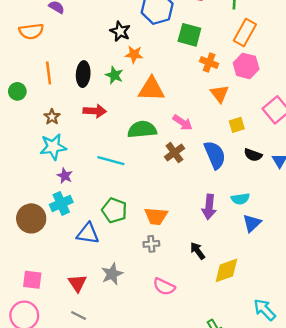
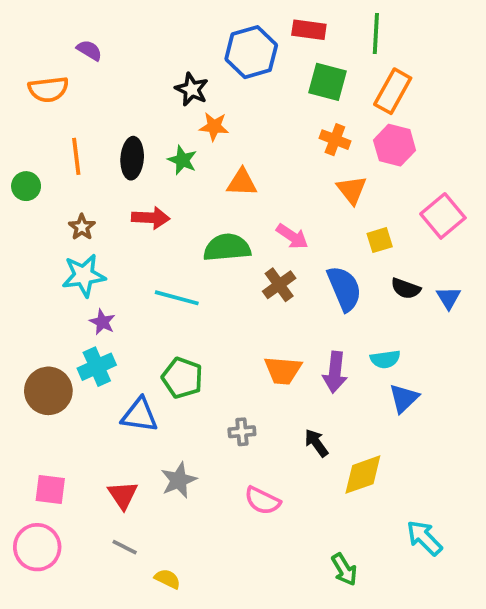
green square: (189, 35) -> (328, 82), moved
orange triangle: (151, 89) -> (242, 182), size x0.7
orange trapezoid: (156, 216) -> (283, 370), moved

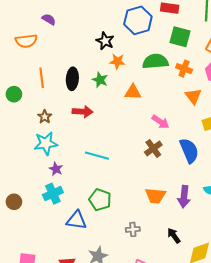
green semicircle: (227, 248) -> (155, 61), moved
brown circle: (48, 391) -> (14, 202), moved, size x0.6

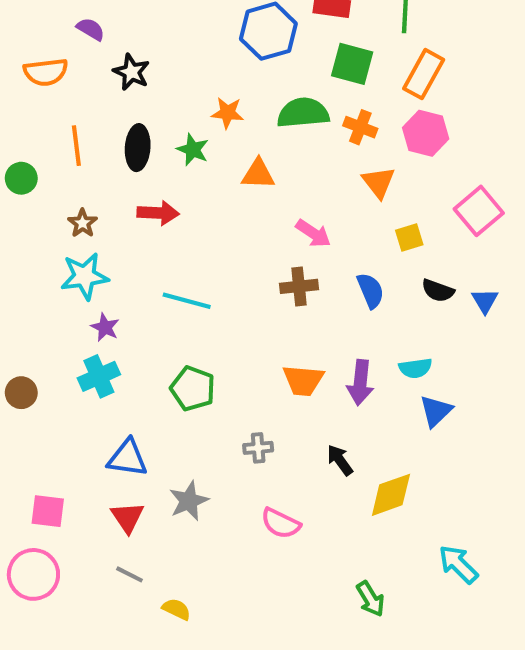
black star: (105, 41) -> (132, 72), moved
brown cross: (153, 148) -> (299, 286), turned 30
blue semicircle: (189, 151) -> (370, 291), size x0.7
blue triangle: (76, 220) -> (127, 458), moved

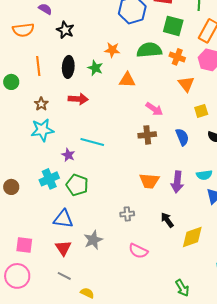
purple star: (105, 327) -> (68, 155), moved
green pentagon: (193, 389) -> (77, 185), moved

